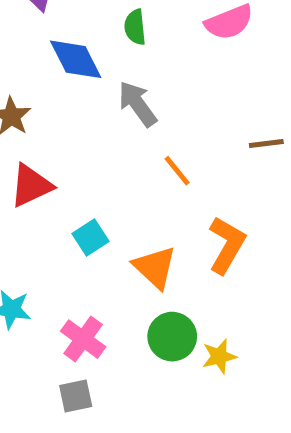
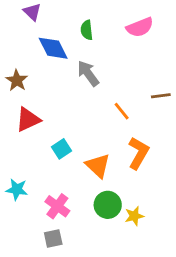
orange line: (177, 171) -> (122, 111), moved

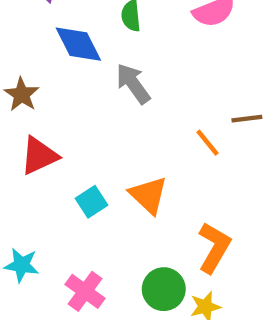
orange line: (122, 111) -> (207, 143), moved
orange L-shape: (138, 153) -> (214, 248), moved
orange triangle: (98, 166) -> (148, 195), moved

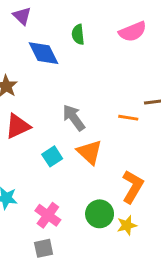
gray arrow: (133, 84) -> (74, 118), moved
orange line: (207, 143) -> (128, 118), turned -42

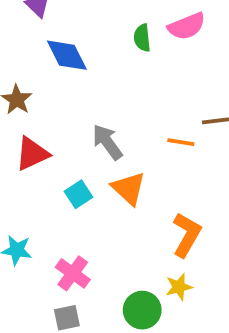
green semicircle: (78, 34) -> (142, 38), moved
green circle: (100, 214) -> (142, 310), moved

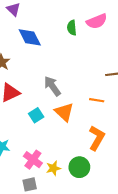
orange line: (181, 142) -> (97, 100), moved
yellow star: (179, 287) -> (53, 168), moved
green circle: (142, 310) -> (79, 167), moved

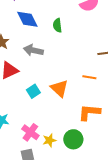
green semicircle: (72, 28) -> (57, 25), moved
gray arrow: (52, 86) -> (33, 50), moved, turned -42
orange L-shape: (97, 138) -> (89, 112), turned -115

